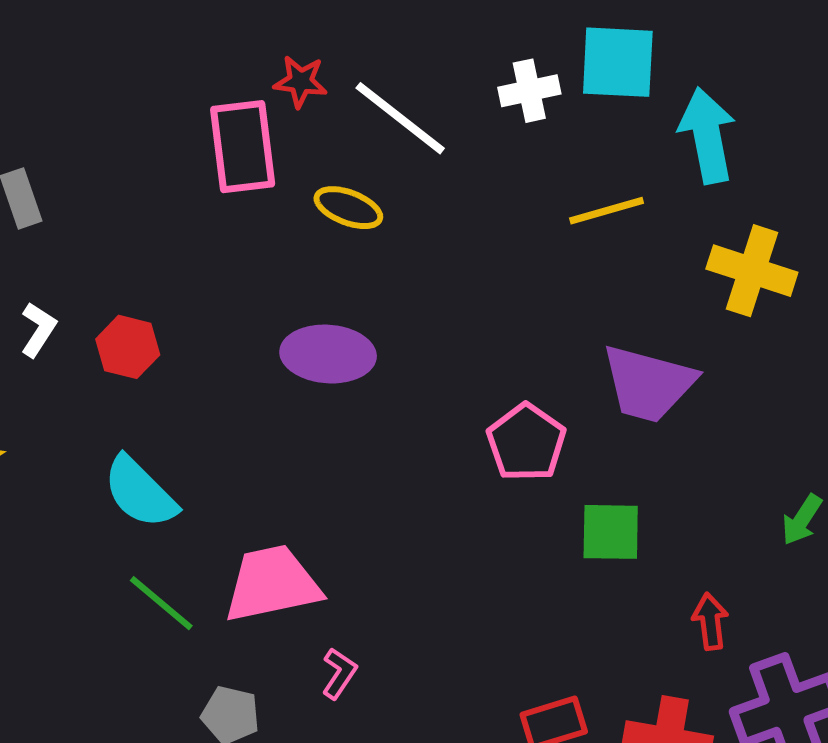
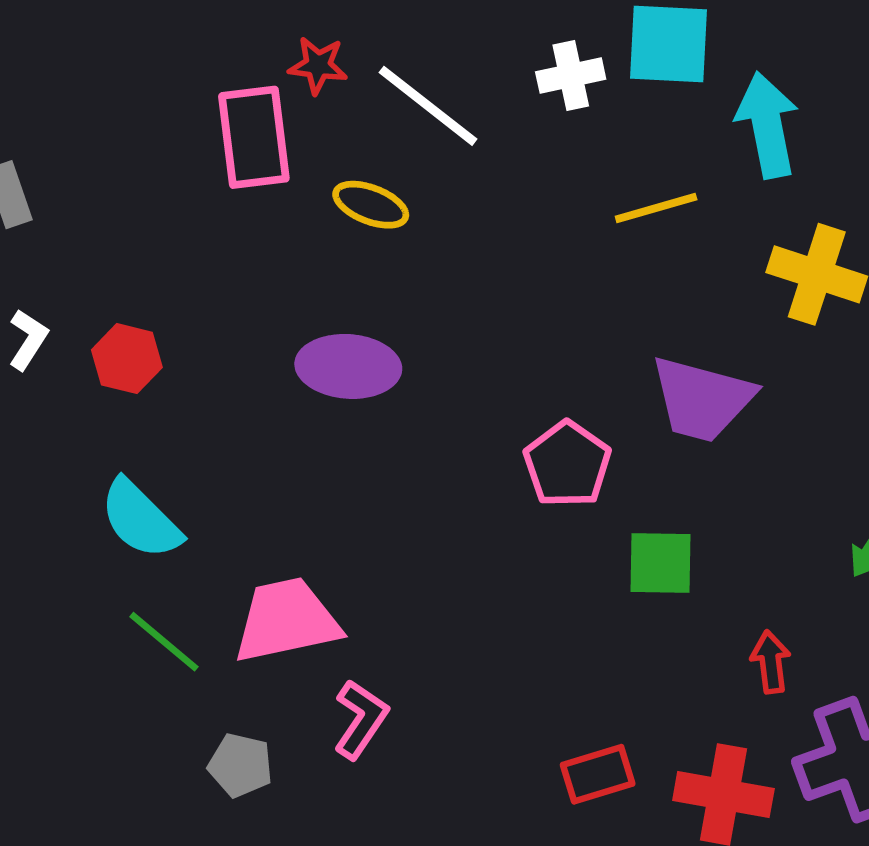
pink L-shape: (339, 673) -> (361, 719), size x1.4

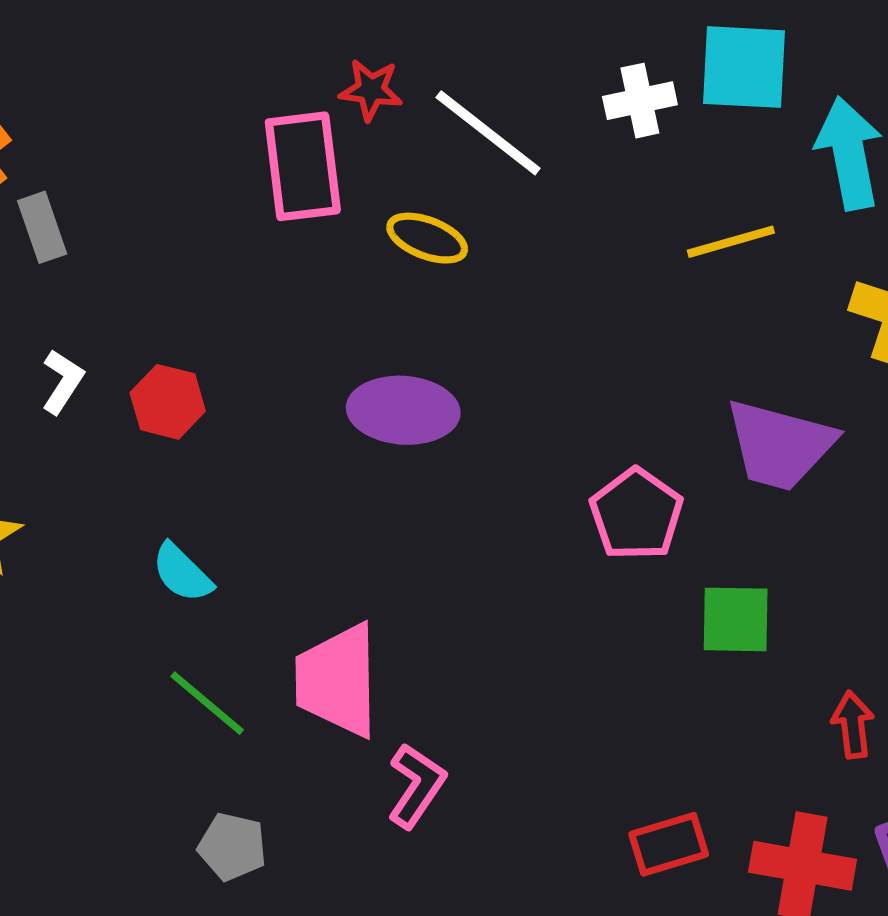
cyan semicircle: (140, 519) -> (182, 573), size x0.7
pink trapezoid: (286, 620) -> (337, 680), turned -79
gray pentagon: (240, 765) -> (232, 847), moved

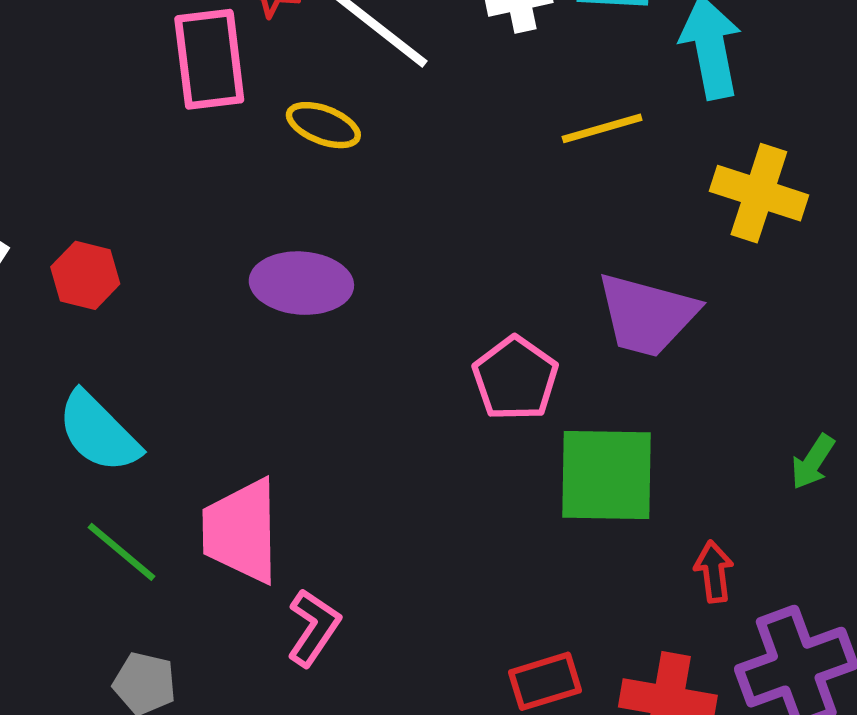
cyan semicircle: (182, 573) -> (98, 432), size x1.5
green square: (736, 619) -> (606, 475), size x1.5

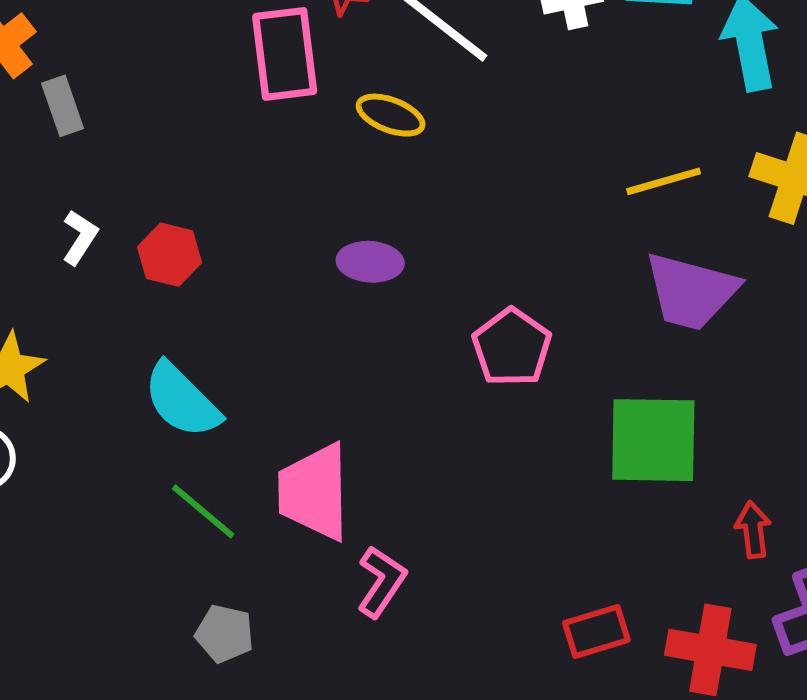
yellow line: (602, 128) -> (664, 181), moved
purple ellipse: (301, 283) -> (370, 262), size x0.7
pink pentagon: (515, 379) -> (512, 347), moved

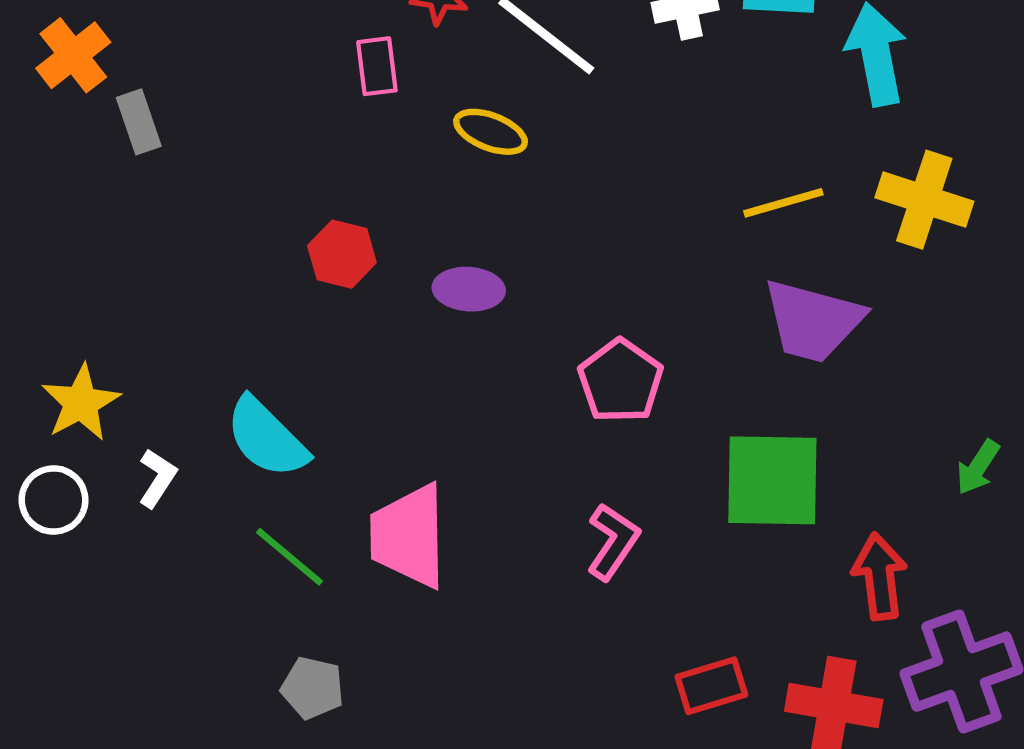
pink rectangle: (285, 54) -> (377, 66), size x0.6
white L-shape: (80, 237) -> (157, 478), moved
red hexagon: (170, 255) -> (342, 254), moved
red arrow: (753, 530) -> (880, 576), size x1.4
pink L-shape: (381, 582) -> (613, 542), moved

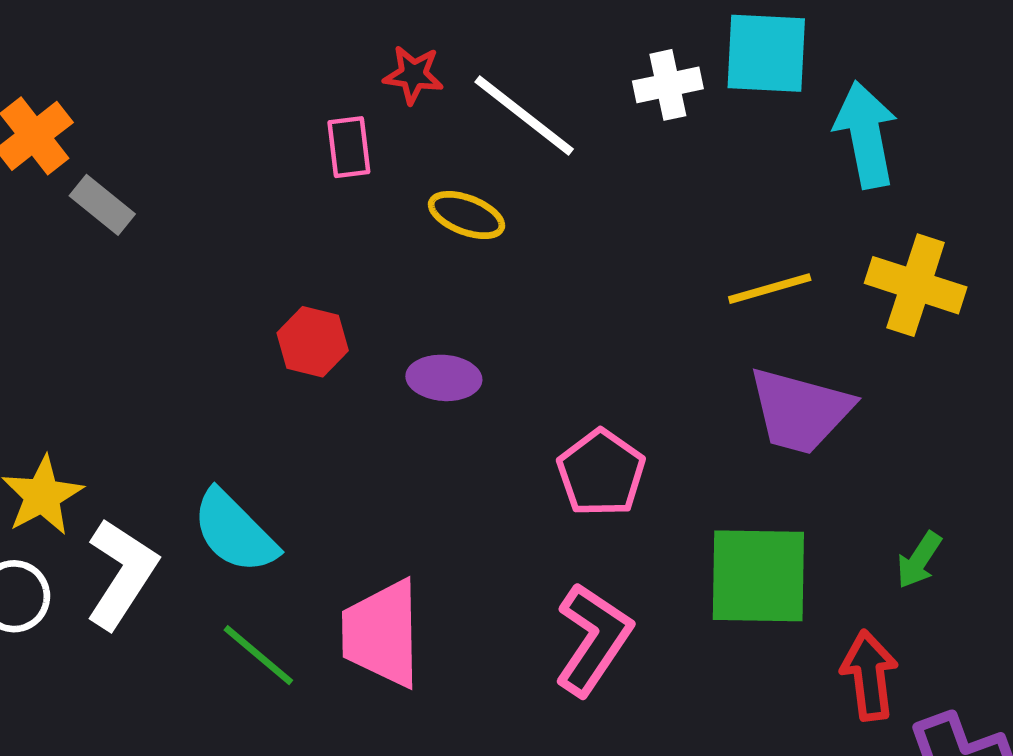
gray rectangle: (139, 122) -> (102, 205), turned -32
green arrow: (978, 467) -> (919, 560), moved
white L-shape: (157, 478) -> (121, 574), size x1.8
pink L-shape: (613, 542) -> (593, 639), size x1.4

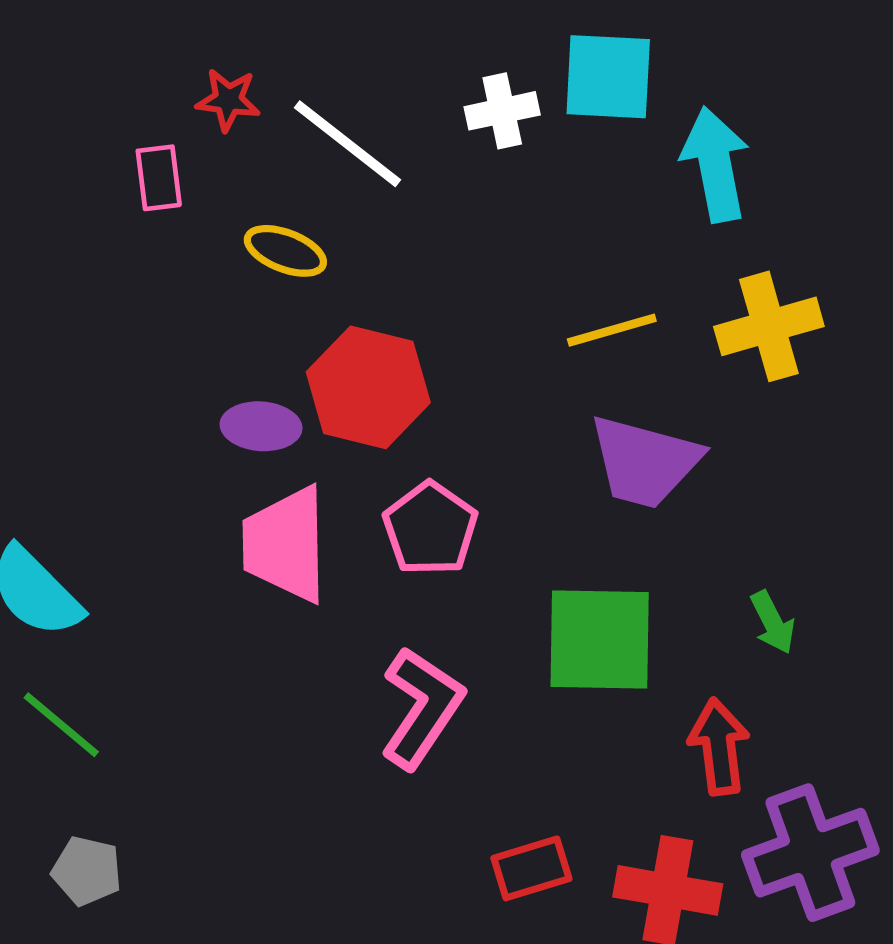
yellow cross: (916, 285) -> (769, 326), turned -34
red hexagon: (313, 342) -> (368, 387), moved, size x1.6
green arrow: (919, 560) -> (773, 622), turned -60
pink trapezoid: (382, 634) -> (285, 544), moved

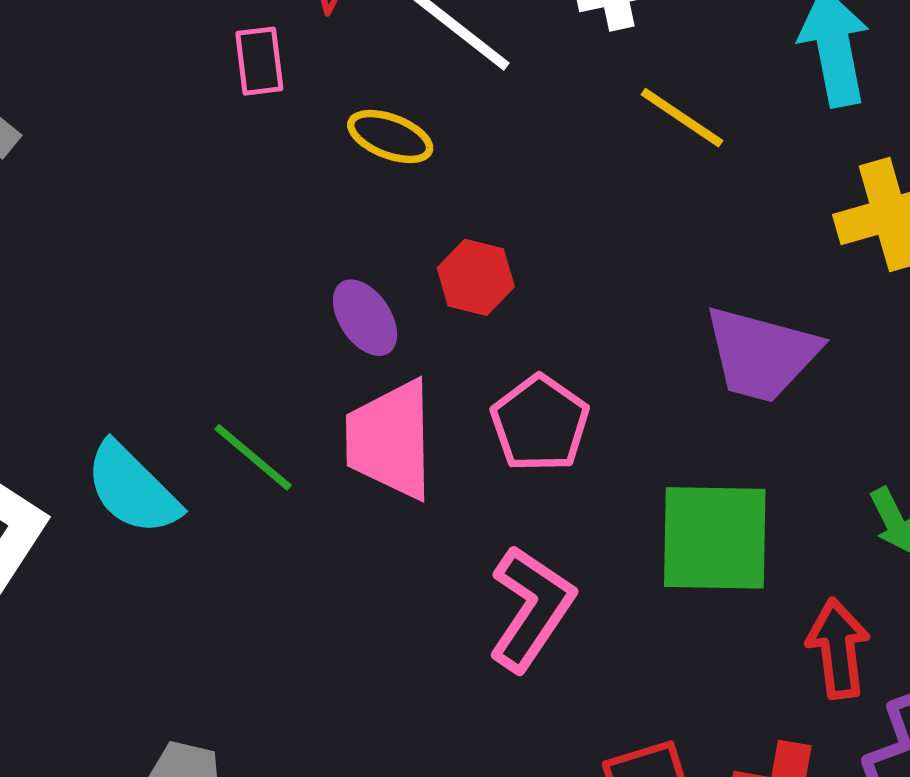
yellow line: (612, 330) -> (682, 118), moved, turned 50
red hexagon: (368, 387) -> (476, 277), size x0.6
purple ellipse: (261, 426) -> (365, 318), turned 52
green line: (61, 725) -> (253, 457), moved

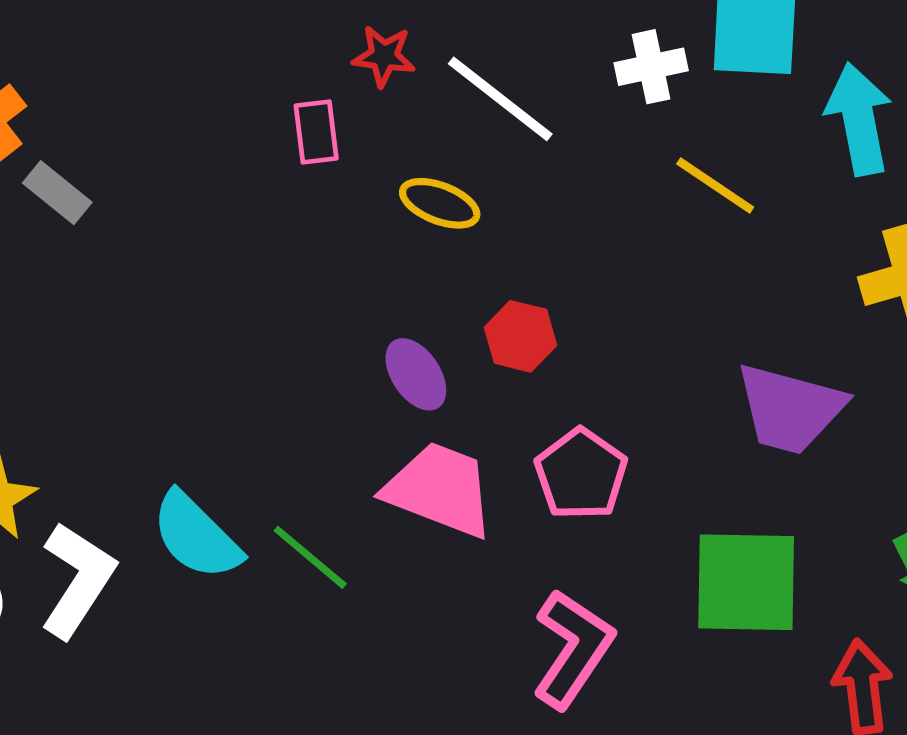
pink trapezoid: (390, 440) -> (440, 490), turned 112
green line: (253, 457) -> (310, 557), moved

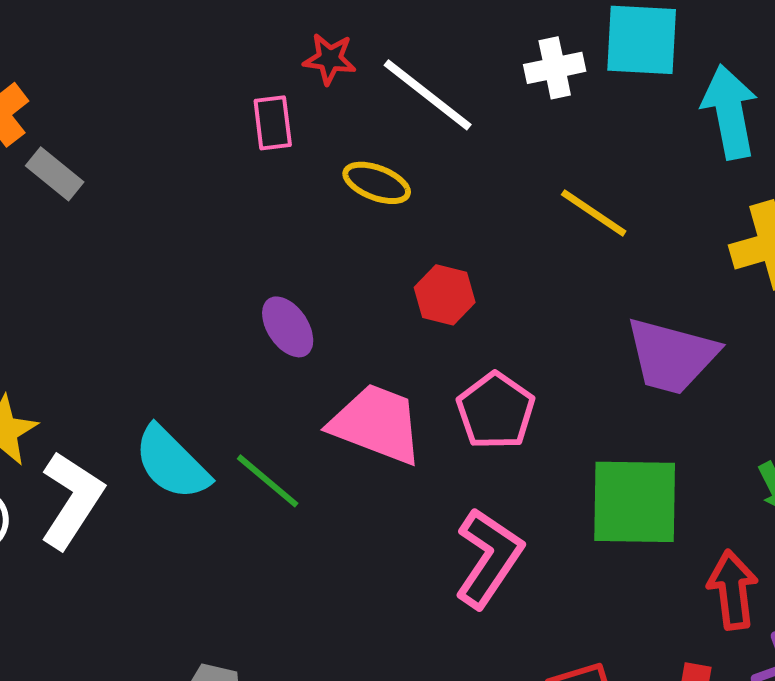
yellow line: (715, 185) -> (594, 213), moved
purple ellipse: (416, 374) -> (288, 327), moved

